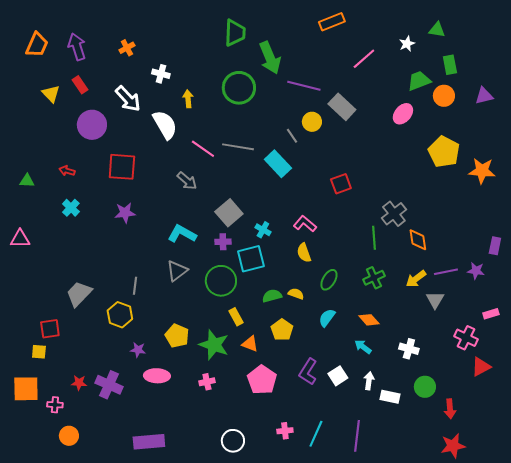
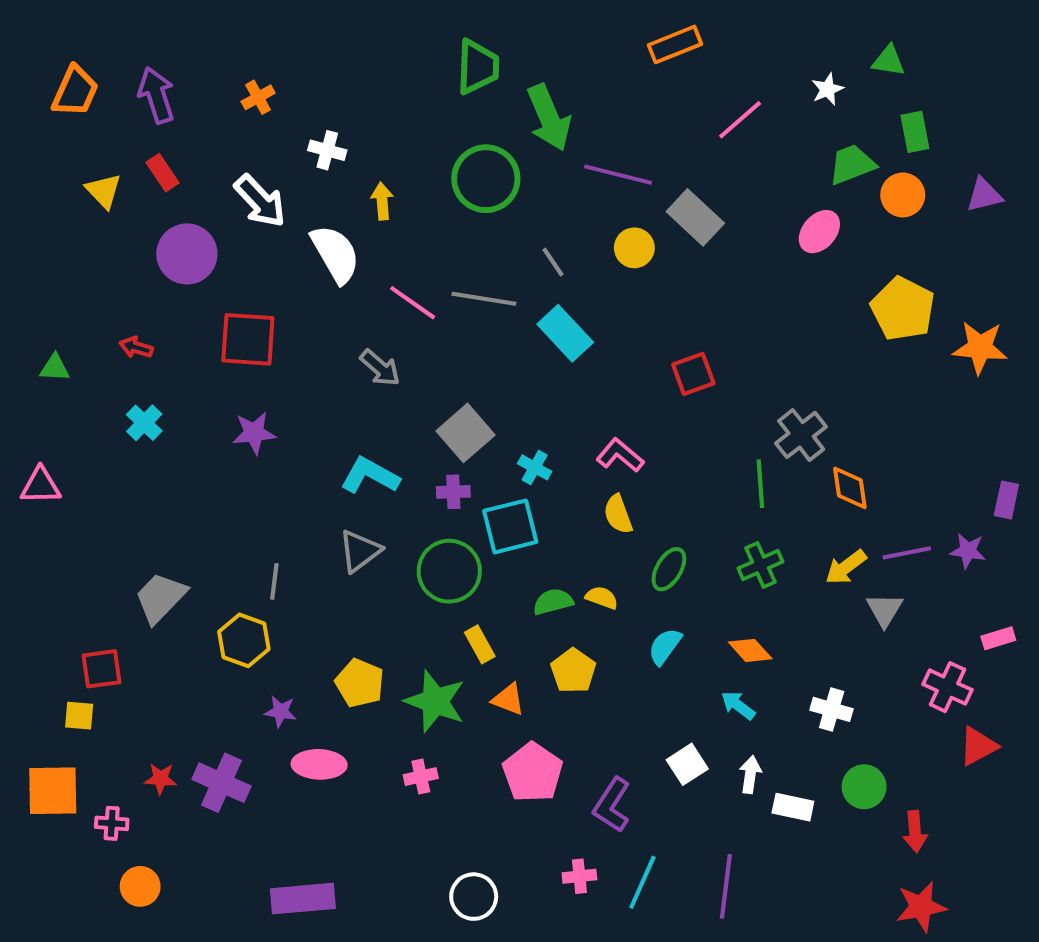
gray line: (292, 136) -> (553, 262), moved
purple L-shape: (308, 372) -> (612, 805), moved

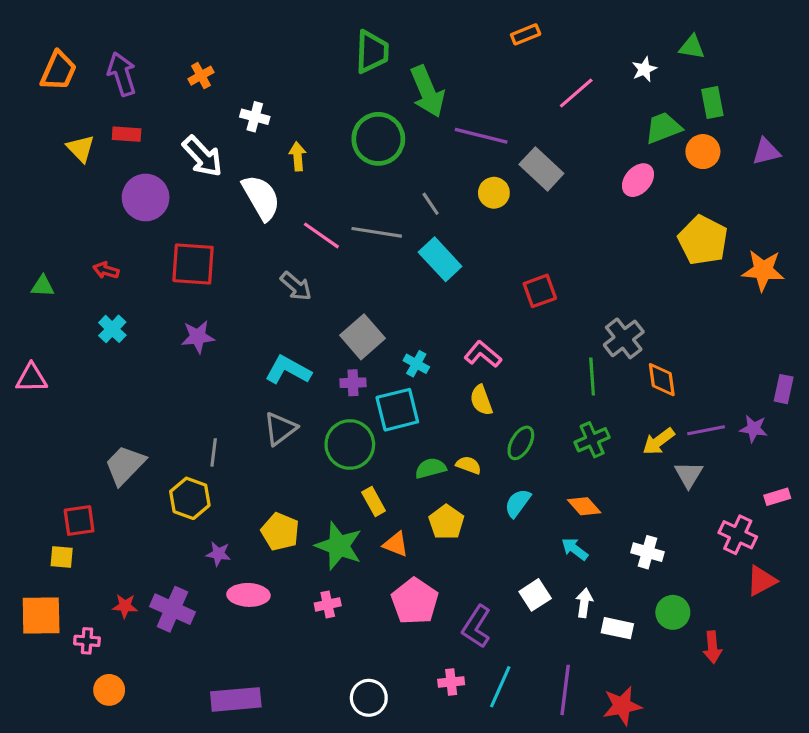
orange rectangle: (675, 44) -> (526, 34), size x0.7
red rectangle: (163, 173) -> (127, 134), turned -52
red star: (921, 907) -> (622, 706), moved

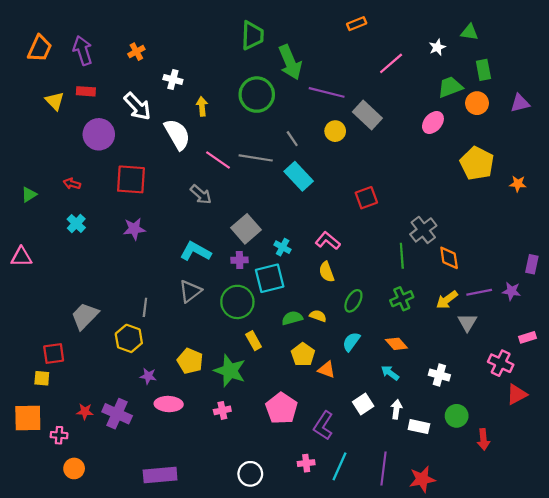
orange star: (763, 270) -> (518, 184), size x0.6
green triangle: (43, 286) -> (29, 194), turned -35
orange triangle: (396, 544) -> (327, 370), moved

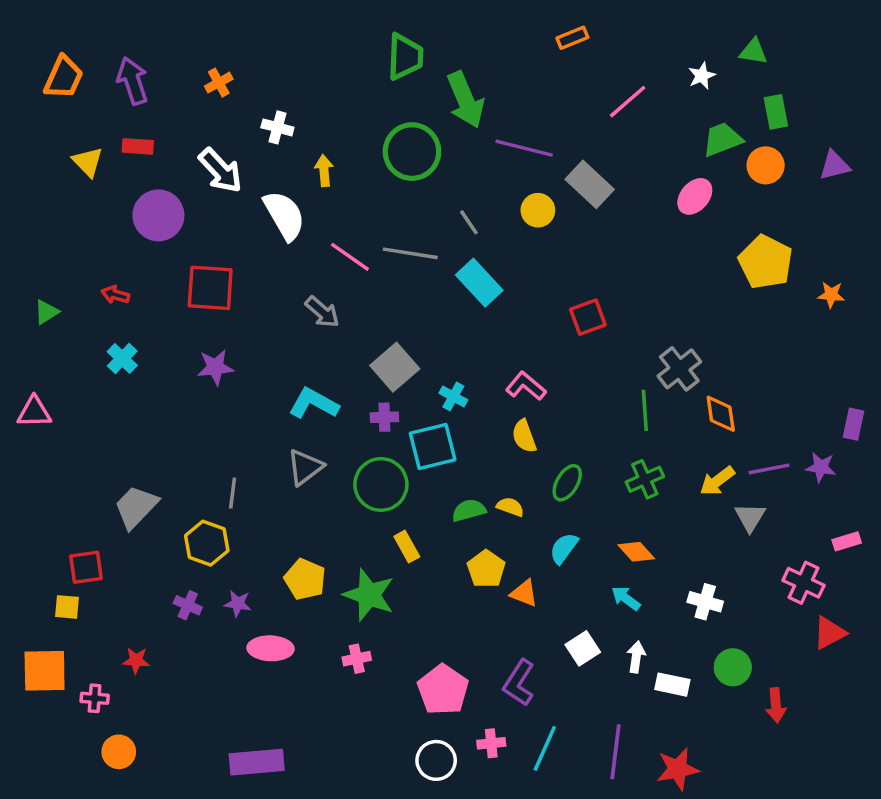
pink pentagon: (281, 408) -> (443, 690), moved
purple cross: (117, 414) -> (188, 605), moved, size x0.6
white circle: (250, 474) -> (436, 760), moved

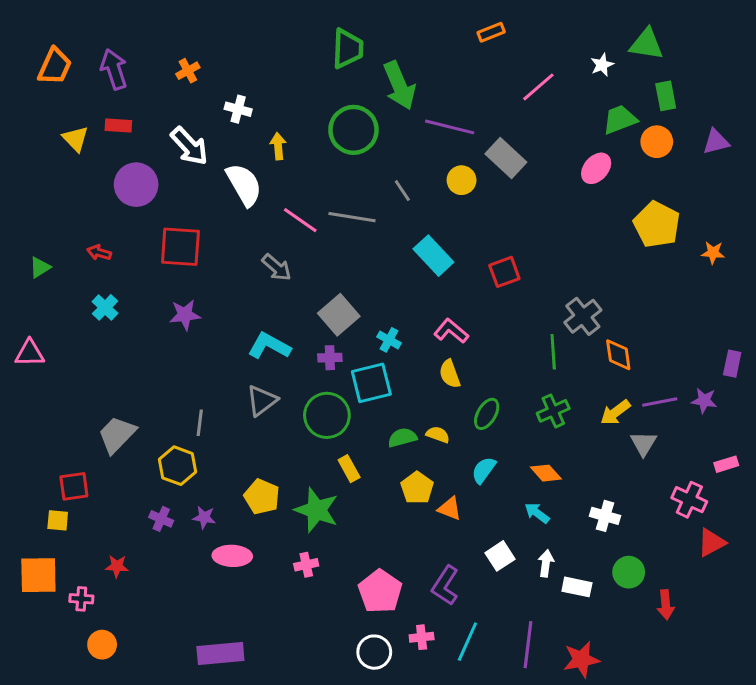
green triangle: (753, 52) -> (646, 44), size x1.4
cyan rectangle: (479, 283) -> (433, 256), moved

